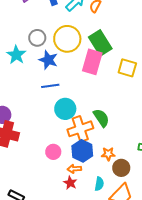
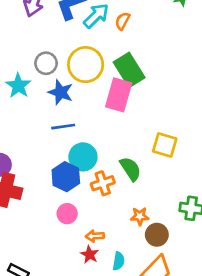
yellow square: (127, 68) -> (165, 145), moved
orange cross: (80, 129) -> (103, 183), size x0.7
blue hexagon: (82, 151) -> (66, 177), moved
cyan semicircle: (99, 184) -> (119, 261), moved

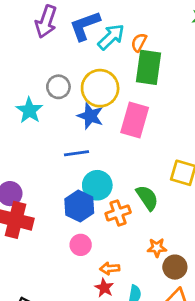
green rectangle: (129, 70) -> (149, 67), moved, turned 40
blue star: (61, 92) -> (90, 116), moved

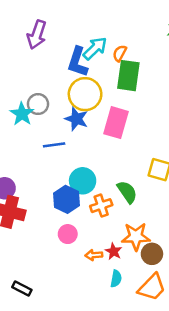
blue L-shape: (85, 26) -> (78, 62), moved, turned -52
gray circle: (58, 87) -> (38, 104), moved
blue line: (76, 153) -> (54, 145), moved
orange star: (157, 248) -> (136, 237), size x1.6
red star: (104, 288) -> (114, 251), moved

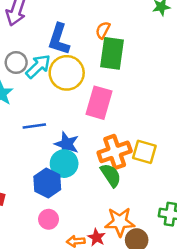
cyan arrow: (95, 48) -> (38, 66), moved
gray circle: (38, 104) -> (16, 63), moved
blue star: (76, 119) -> (67, 144), moved
orange cross: (101, 206) -> (115, 152), moved, size x1.4

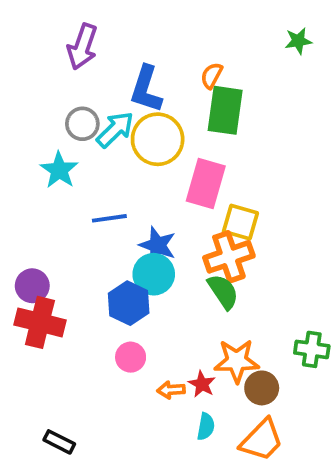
yellow square: (144, 152) -> (240, 222), moved

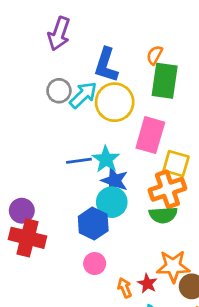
cyan star: (59, 170) -> (106, 159), moved
green semicircle: (223, 292) -> (163, 215), turned 120
orange arrow: (171, 390) -> (125, 288), turned 72

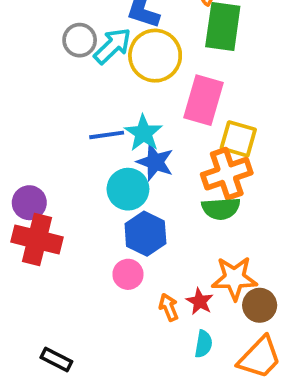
cyan circle: (112, 202) -> (128, 189), moved
blue hexagon: (93, 224) -> (145, 234), moved

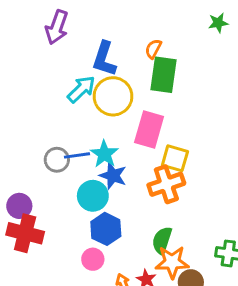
gray circle: (80, 40) -> (57, 160), moved
green semicircle: (221, 209) -> (162, 240), moved, turned 112

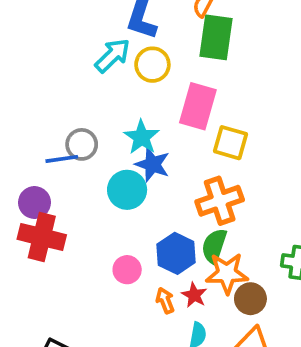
yellow circle: (113, 96) -> (152, 65), size x0.7
blue line: (77, 155) -> (62, 159), moved
orange cross: (166, 184) -> (220, 201), moved
blue hexagon: (106, 229) -> (176, 253), moved

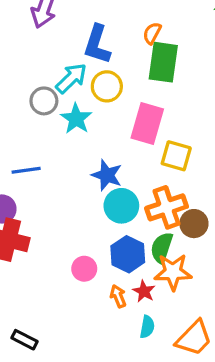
cyan star: (142, 137) -> (76, 119), moved
gray circle: (82, 144) -> (44, 101), moved
cyan circle: (127, 190) -> (121, 206), moved
brown circle: (250, 299) -> (194, 224), moved

